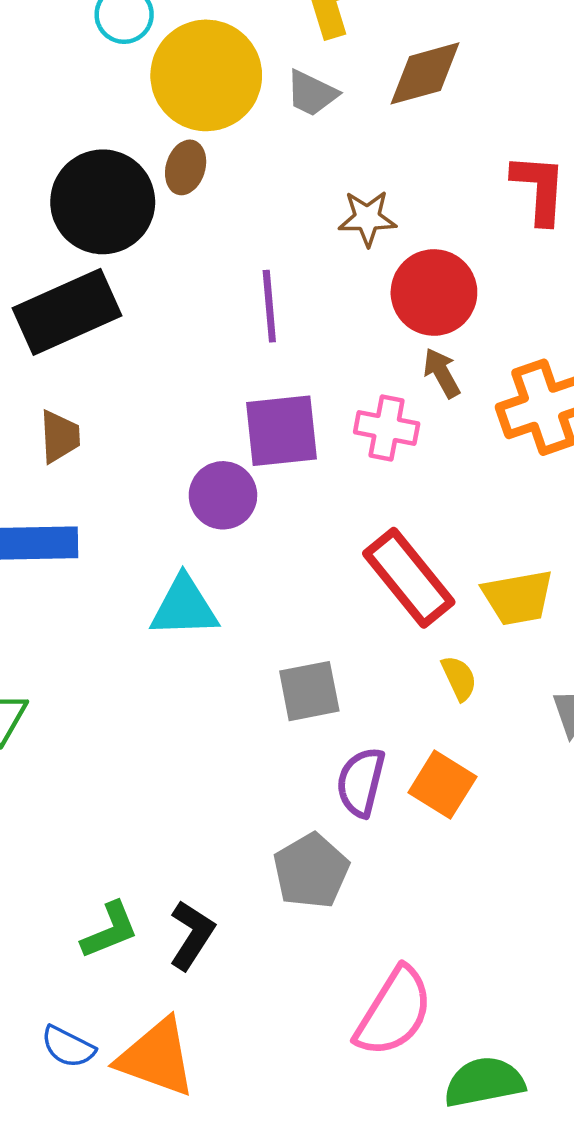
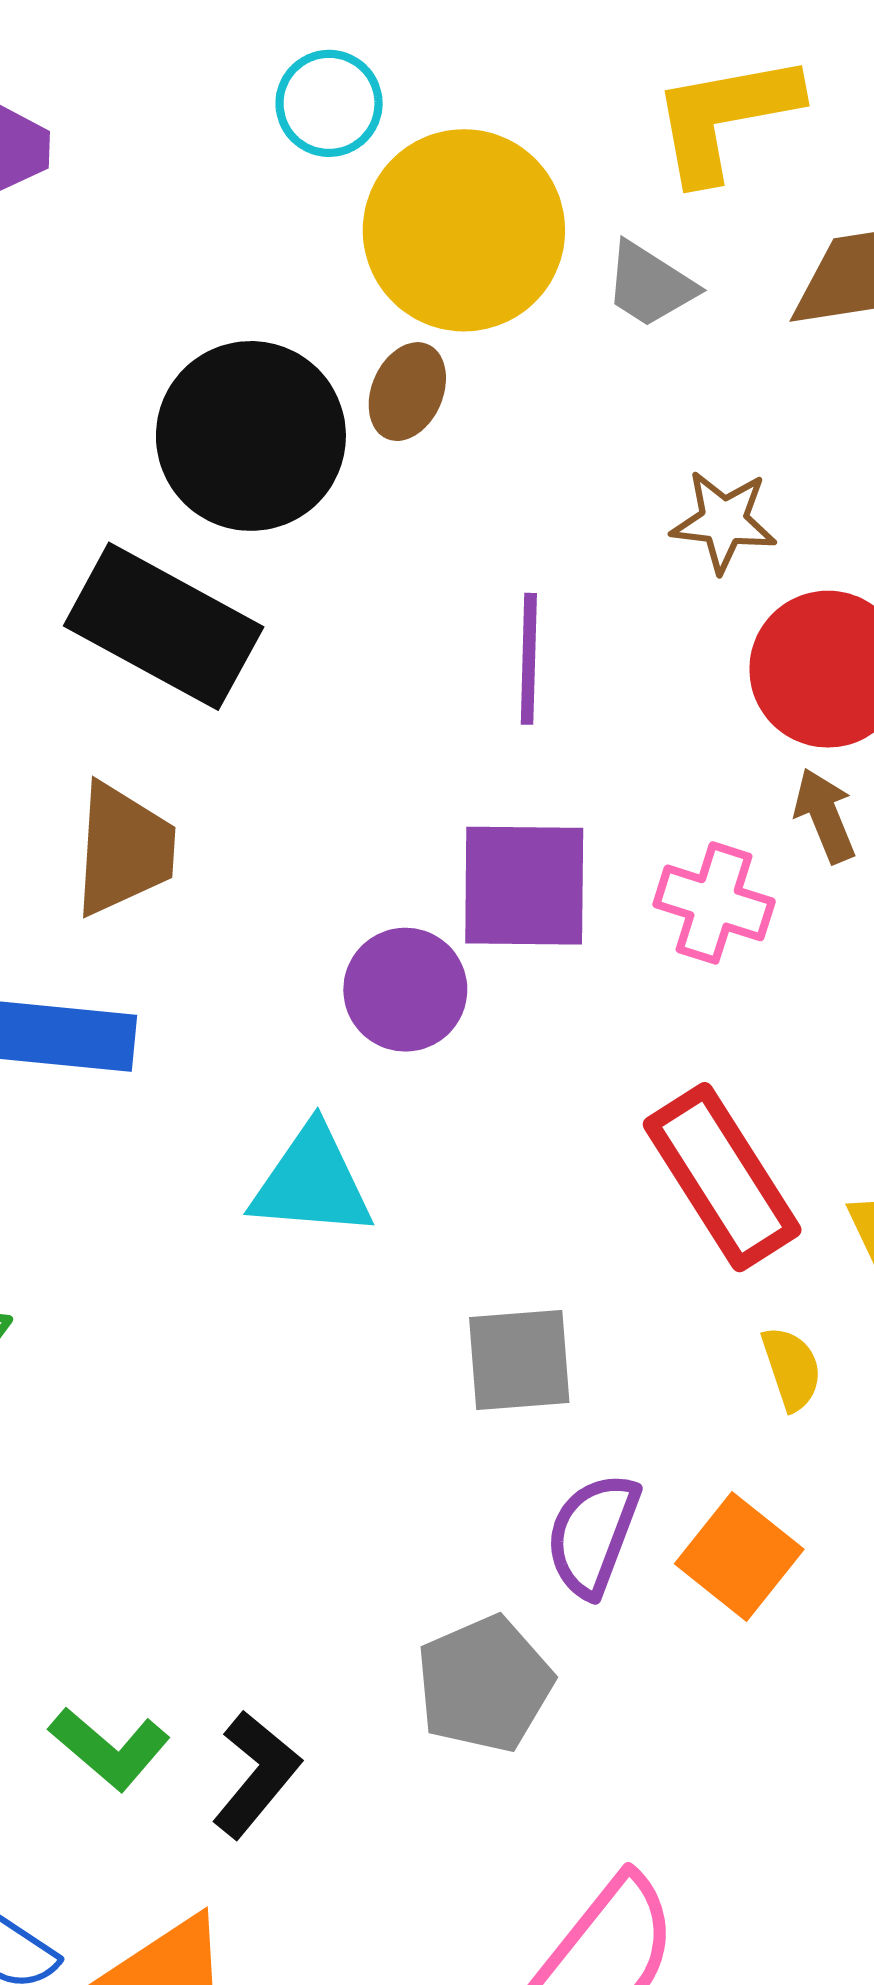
black rectangle: (67, 312) -> (164, 626), turned 46
brown trapezoid: (60, 437) -> (124, 849), size x1.4
green L-shape: (110, 930) -> (110, 1749), turned 56

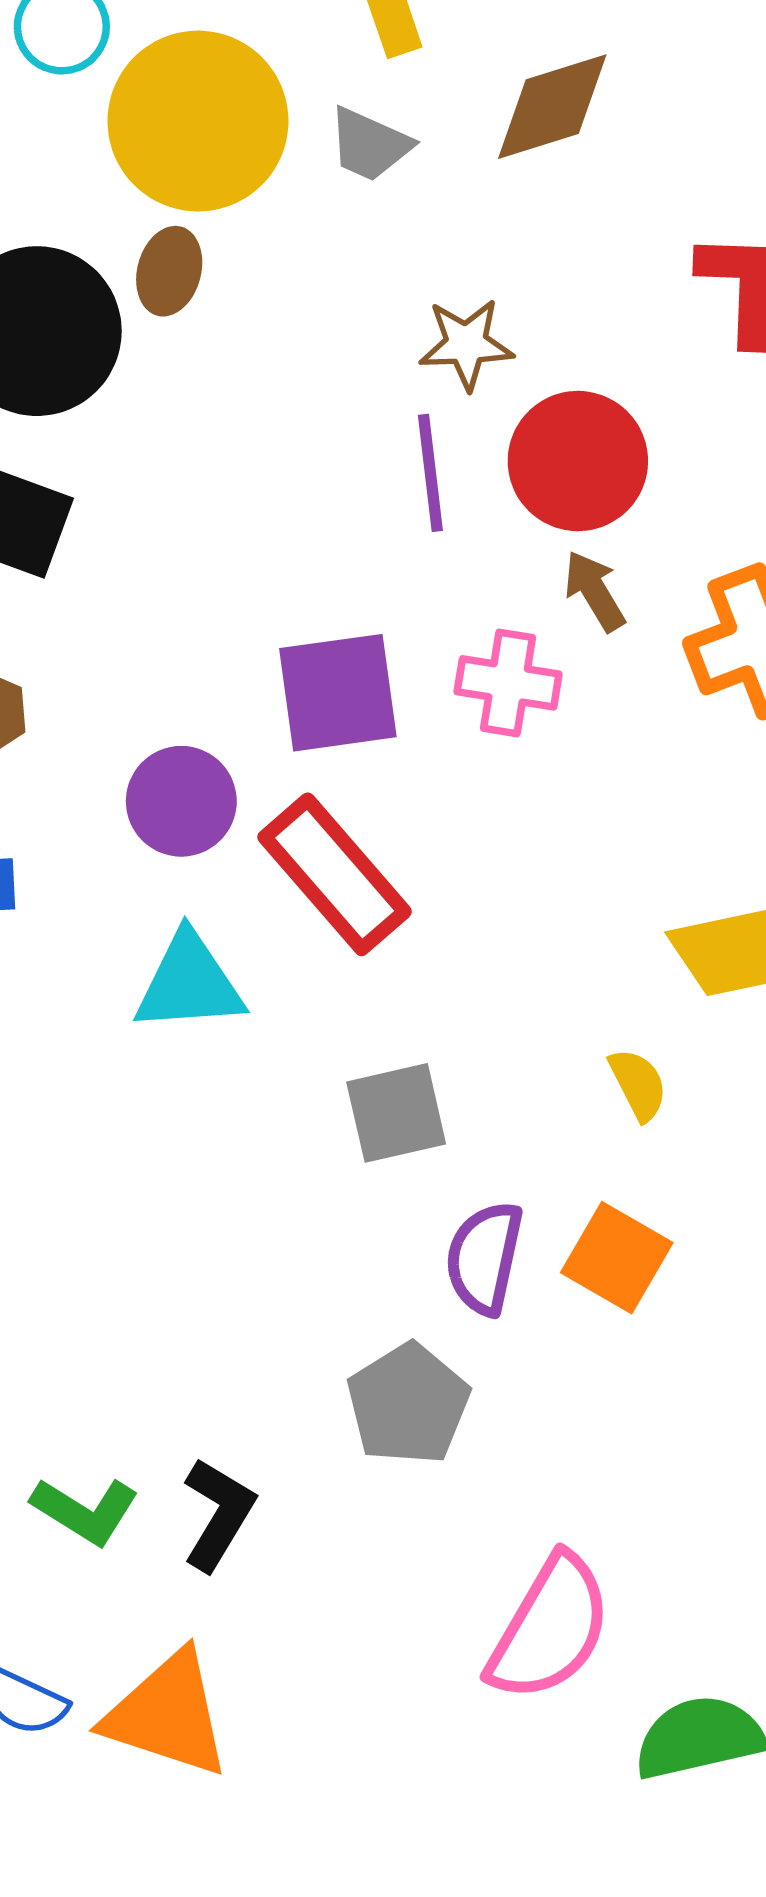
purple line: (529, 659) -> (430, 473), moved
purple circle: (405, 990) -> (181, 801), moved
red rectangle: (722, 1177) -> (335, 874), moved

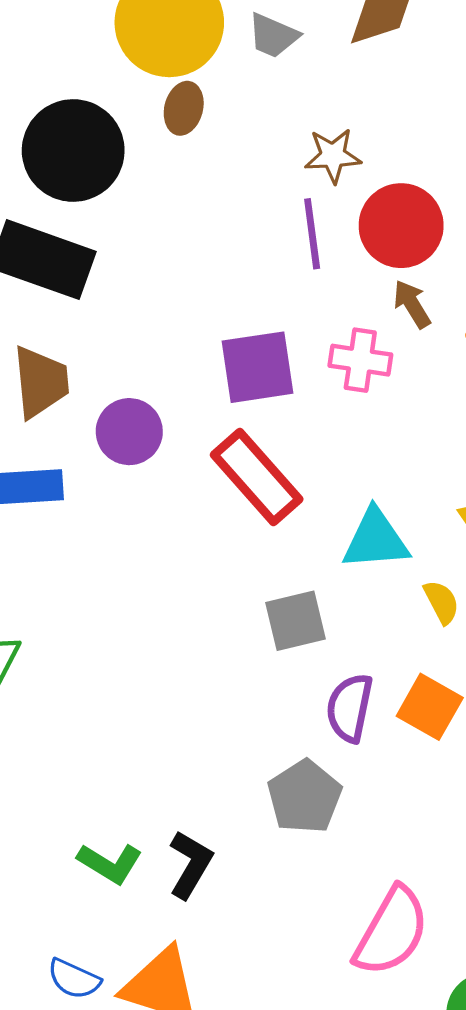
brown ellipse: (169, 271) -> (184, 108), moved
purple circle: (181, 801) -> (129, 432), moved
cyan triangle: (189, 983) -> (376, 540), moved

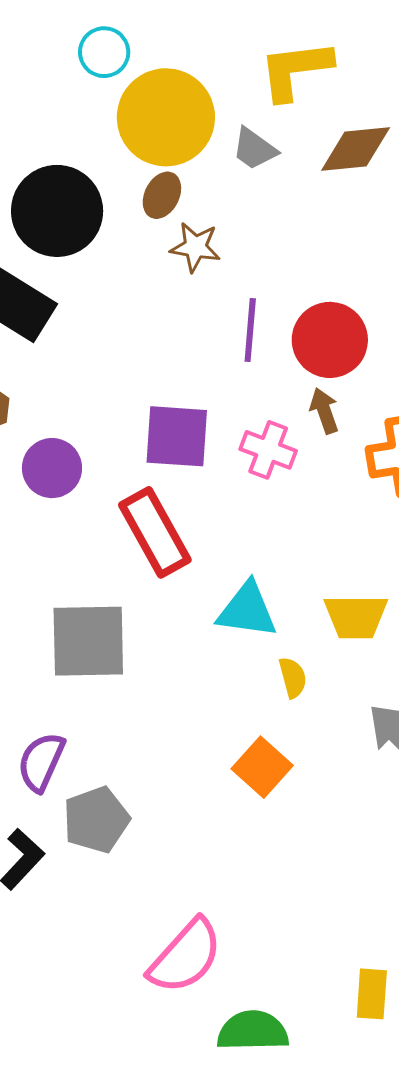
brown star: (333, 156) -> (195, 247), moved
gray square: (295, 621) -> (88, 641), moved, size x1.5
purple semicircle: (350, 708) -> (41, 762), moved
gray pentagon: (305, 797) -> (96, 820), moved

